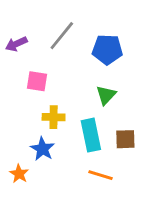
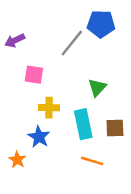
gray line: (62, 36) -> (72, 43), moved
blue pentagon: (107, 49) -> (101, 24), moved

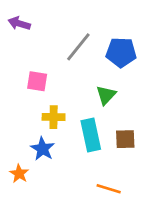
blue pentagon: (101, 24) -> (121, 52), moved
purple arrow: (15, 40) -> (19, 23), moved, turned 42
orange line: (92, 161) -> (109, 189), moved

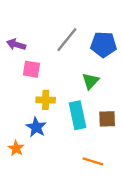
purple arrow: (19, 23) -> (16, 44), moved

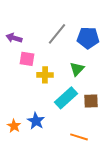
yellow cross: (46, 100) -> (45, 75), moved
cyan rectangle: (78, 115) -> (66, 98), turned 60
blue star: (36, 127) -> (36, 121), moved

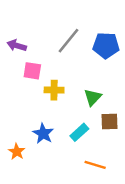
green triangle: (77, 69) -> (93, 97), moved
cyan rectangle: (66, 98) -> (79, 132), moved, size x0.7
blue star: (36, 121) -> (43, 134), moved

